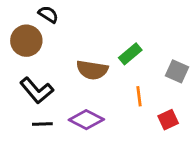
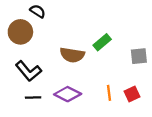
gray square: (177, 71) -> (139, 56), turned -30
orange line: (139, 96) -> (109, 93), moved

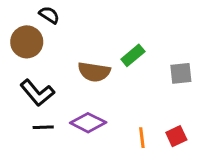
orange line: (109, 93) -> (142, 138), moved
red square: (132, 94) -> (176, 136), moved

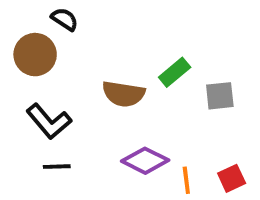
gray square: (181, 73) -> (220, 96), moved
purple diamond: (88, 123) -> (145, 161), moved

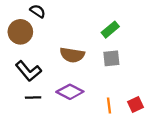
green rectangle: (175, 72) -> (110, 30), moved
gray square: (220, 96) -> (111, 58), moved
purple diamond: (145, 161) -> (70, 92), moved

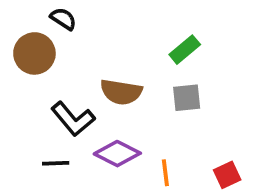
black L-shape: (28, 71) -> (73, 119), moved
orange line: (109, 106) -> (165, 173), moved

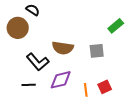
green rectangle: (185, 50) -> (116, 26), moved
purple diamond: (117, 154) -> (61, 80), turned -40
red square: (227, 175) -> (105, 87), moved

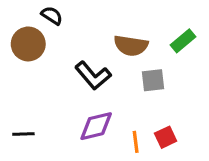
brown semicircle: (63, 48) -> (131, 46), moved
black L-shape: (38, 62) -> (93, 76), moved
black line: (29, 85) -> (23, 134), moved

